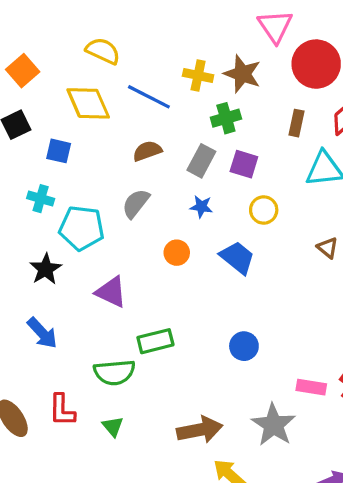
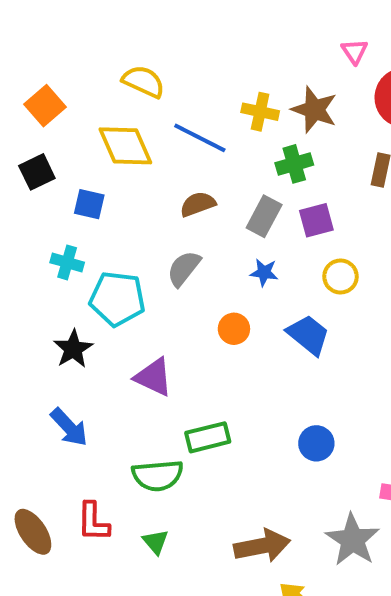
pink triangle: (275, 26) -> (355, 51), size x0.6
purple square: (244, 164) -> (316, 220), turned -32

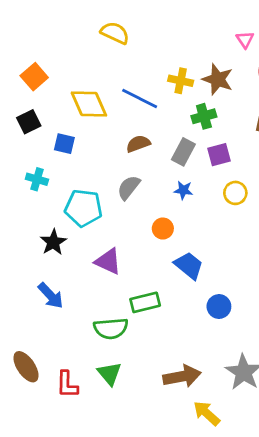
yellow semicircle: (144, 82) -> (115, 33), moved
cyan cross: (67, 262) -> (37, 179), moved
blue trapezoid: (308, 335) -> (189, 265), moved
red L-shape: (93, 522) -> (67, 385), moved
green triangle: (156, 542) -> (109, 374), size x1.4

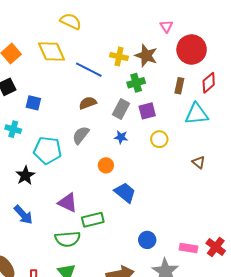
yellow diamond: (89, 104) -> (51, 52), moved
purple triangle: (108, 261) -> (68, 203), moved
blue circle: (219, 307) -> (147, 240), moved

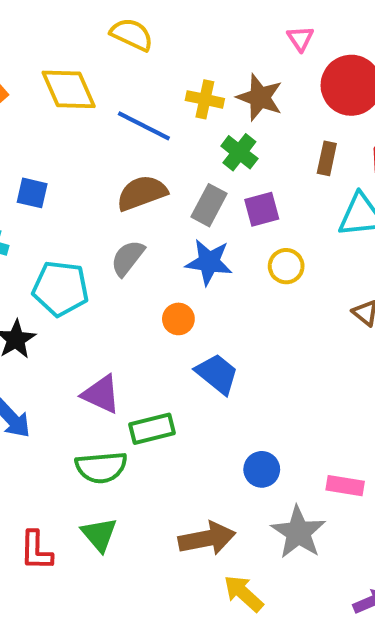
yellow semicircle: (71, 21) -> (132, 34), moved
green cross: (136, 83) -> (239, 152), turned -36
brown semicircle: (88, 103) -> (142, 193), size x1.4
blue star: (121, 137) -> (209, 262), size x1.6

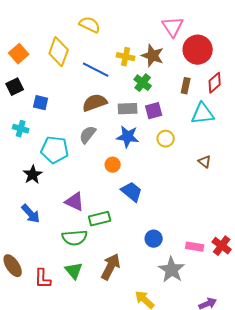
pink triangle: (300, 38) -> (173, 27), size x1.6
yellow diamond: (69, 89) -> (59, 52), turned 44
gray rectangle: (209, 205) -> (128, 109), turned 60
brown arrow: (207, 538) -> (111, 267), moved, turned -52

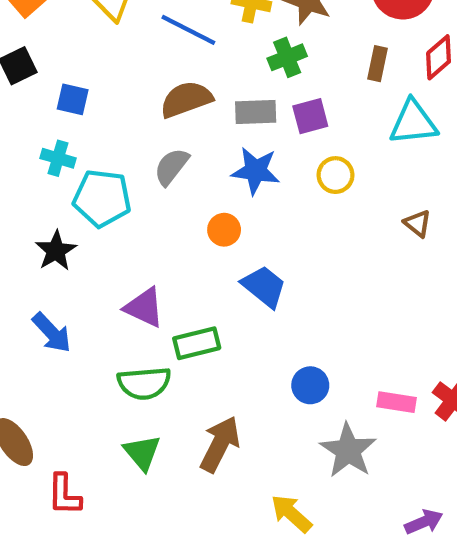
green cross: (143, 83) -> (287, 57), turned 30
cyan cross: (21, 129) -> (58, 158), moved
red L-shape: (43, 279) -> (64, 495), moved

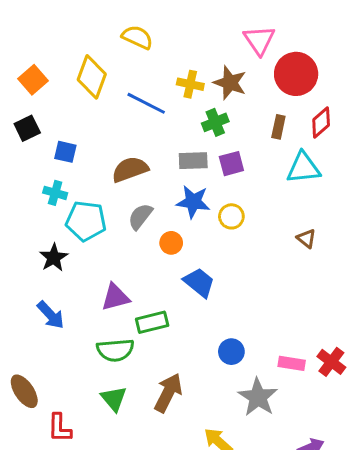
brown semicircle: (186, 99) -> (130, 169), moved
gray semicircle: (172, 167) -> (140, 216), moved
yellow circle: (335, 175) -> (231, 216), moved
purple triangle: (144, 308) -> (115, 297), turned -40

